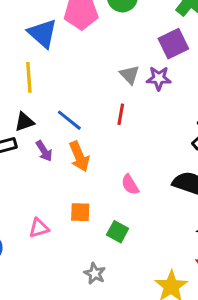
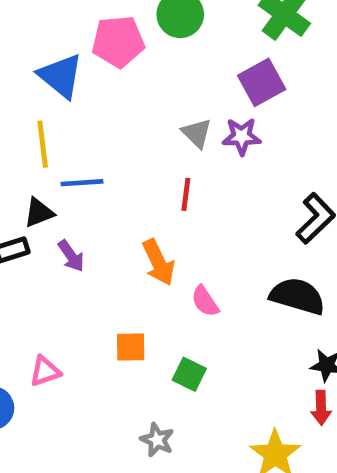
blue line: (69, 120) -> (82, 183), moved, turned -40
orange arrow: (79, 156) -> (158, 262), moved
pink triangle: (39, 228) -> (45, 371), moved

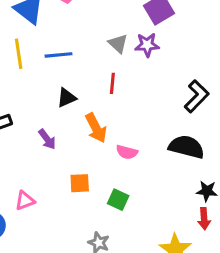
blue line: (82, 183) -> (58, 55), moved
black triangle: (39, 213) -> (67, 98), moved
purple arrow: (71, 256) -> (47, 139), moved
pink semicircle: (205, 301) -> (127, 152), turned -40

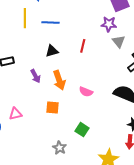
gray triangle: (118, 44) -> (119, 41), moved
orange arrow: (96, 128) -> (59, 80), moved
green square: (118, 200) -> (82, 130), moved

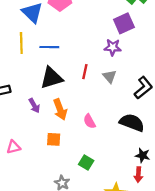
gray triangle: (119, 41) -> (110, 76), moved
black triangle: (52, 51) -> (51, 78), size x1.6
pink semicircle: (86, 92) -> (89, 121), turned 40

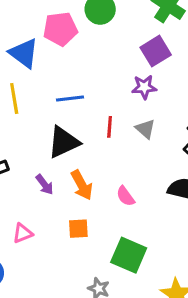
blue line: (49, 47) -> (70, 98), moved
pink triangle: (13, 147) -> (23, 233), moved
green square: (86, 162) -> (129, 255), size x1.6

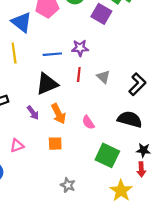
purple square: (156, 51) -> (101, 14), moved, turned -30
purple star: (144, 87) -> (80, 48), moved
green square: (129, 255) -> (107, 155), moved

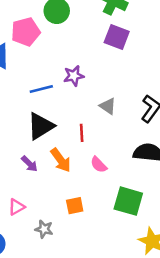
purple square: (101, 14) -> (117, 37), moved
red line: (79, 74) -> (82, 133), moved
orange square: (55, 144) -> (75, 206), moved
gray star: (68, 185) -> (44, 229), moved

